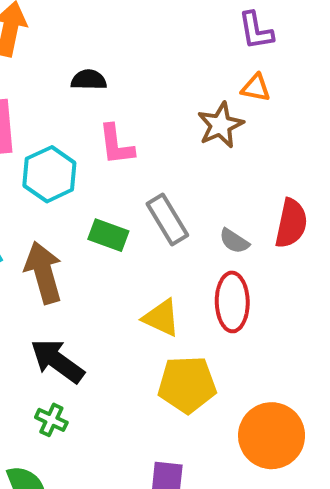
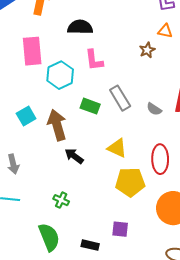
black semicircle: (89, 80) -> (80, 27), size x1.4
brown star: (220, 125) -> (147, 50), size x0.7
red ellipse: (232, 302) -> (160, 159), moved
black arrow: (57, 361) -> (74, 156), moved, size x0.7

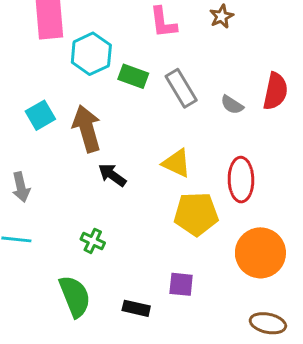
pink L-shape: (94, 60) -> (163, 22), moved
green rectangle: (90, 106) -> (133, 76), moved

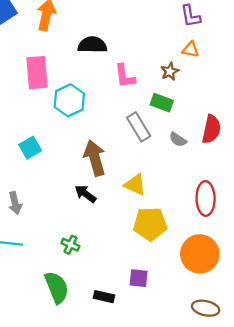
green rectangle: (133, 76) -> (162, 103), moved
brown arrow: (87, 129) -> (95, 158), moved
red ellipse: (241, 180) -> (206, 198), moved

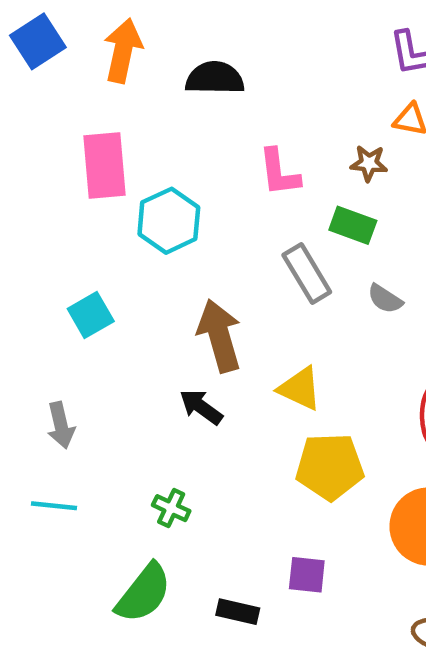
black semicircle: (92, 45) -> (215, 78), moved
brown star: (170, 71) -> (369, 163), turned 30
green semicircle: (57, 287) -> (144, 593), turned 60

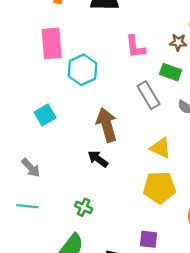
yellow triangle: (300, 389) -> (161, 148), moved
gray arrow: (61, 425) -> (31, 168), turned -30

